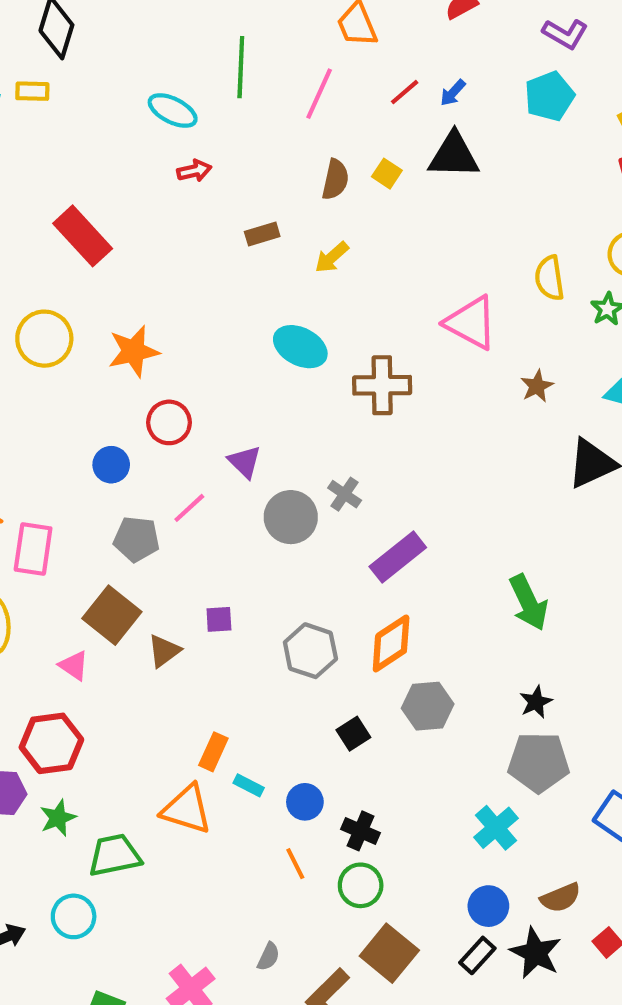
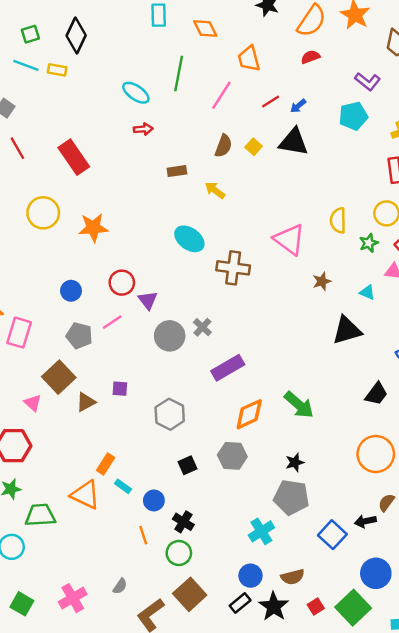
yellow arrow: (332, 257) -> (215, 190), turned 70
red circle: (169, 422) -> (122, 283), moved
green arrow: (529, 602) -> (299, 405), turned -32
orange diamond: (391, 643) -> (249, 414), moved

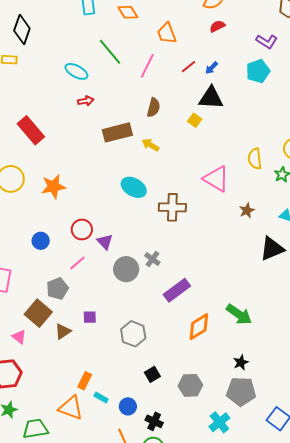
green line: (179, 73) -> (110, 52), turned -44
yellow square: (254, 147) -> (195, 120), moved
brown rectangle: (177, 171) -> (117, 132), size x1.8
gray pentagon: (79, 336) -> (57, 289), moved, turned -30
gray hexagon: (232, 456) -> (190, 385), moved

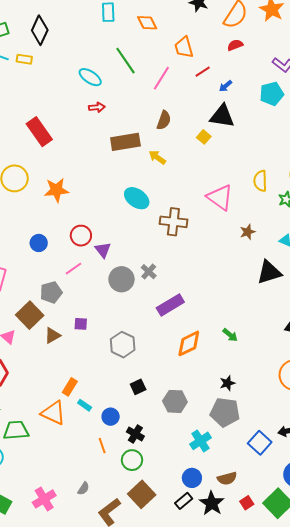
red line: (188, 67) -> (203, 72), moved
green arrow: (239, 314) -> (230, 335), size x0.6

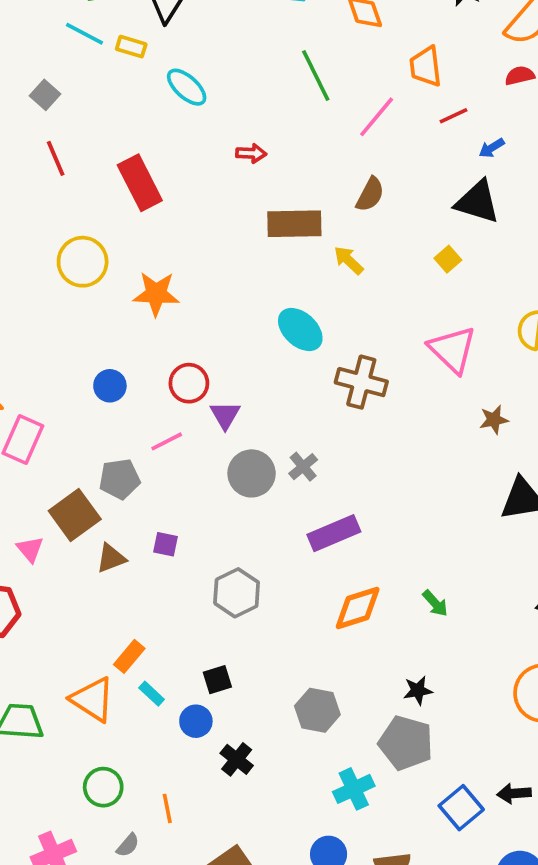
cyan ellipse: (90, 77) -> (187, 87), moved
yellow square: (204, 137) -> (448, 259), moved
black square: (138, 387) -> (217, 680), moved
orange line: (102, 446) -> (167, 808), moved
green circle: (132, 460) -> (103, 787), moved

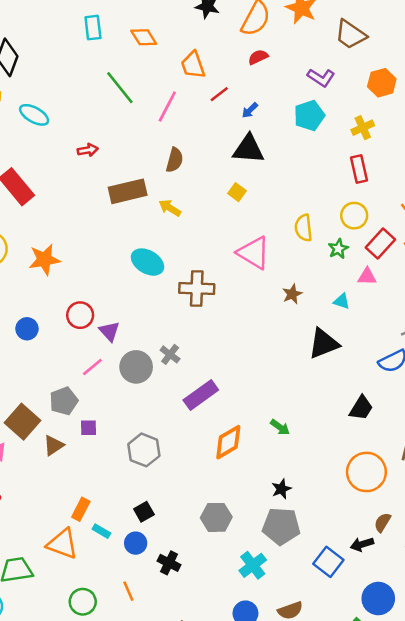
pink line: (167, 441) -> (92, 367), moved
gray pentagon: (120, 479) -> (64, 401), moved
orange line: (167, 808) -> (128, 591), moved

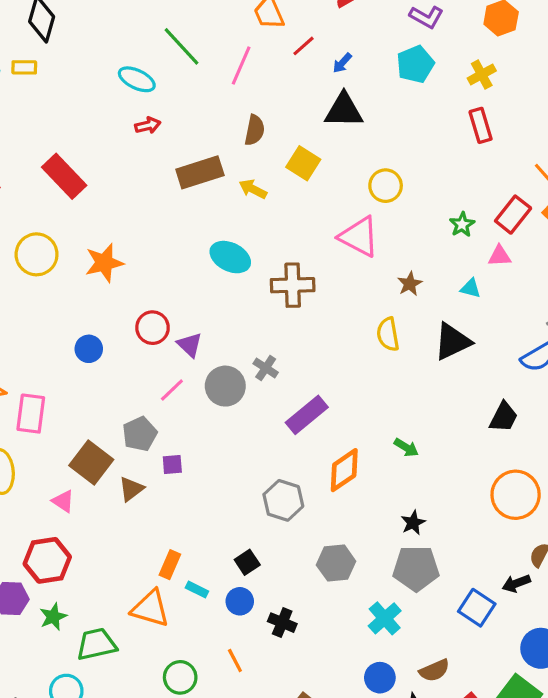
cyan ellipse: (34, 115) -> (137, 79), moved
yellow square: (237, 192) -> (303, 163), moved, size x1.5
yellow circle: (354, 216) -> (386, 186), moved
yellow semicircle: (304, 228) -> (388, 334), moved
gray hexagon: (144, 450) -> (283, 500), moved

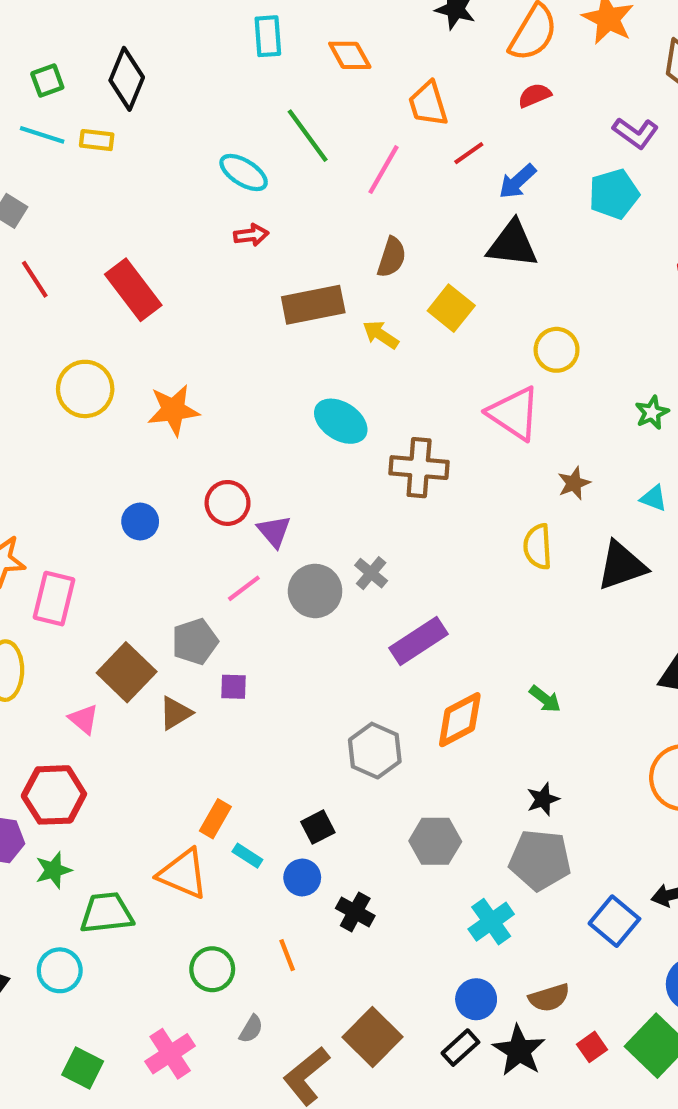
blue arrow: (342, 63) -> (517, 181), size x1.4

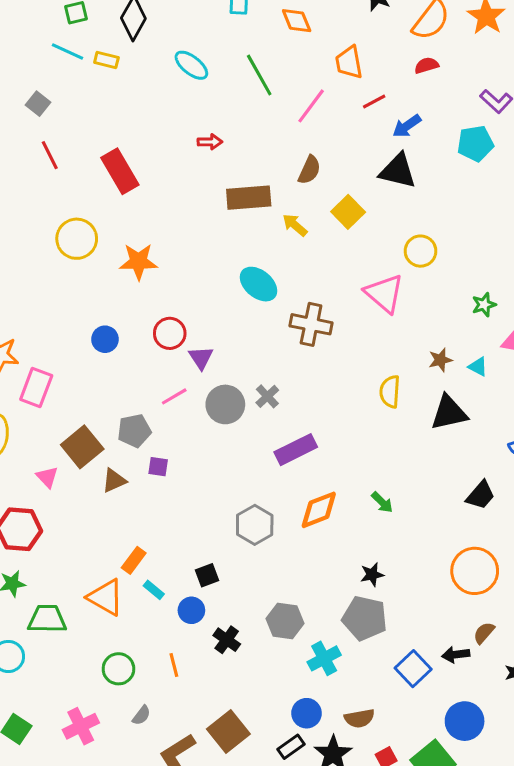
cyan ellipse: (244, 172) -> (191, 65), moved
brown star: (574, 483) -> (440, 360), moved
gray hexagon: (435, 841) -> (285, 621), moved

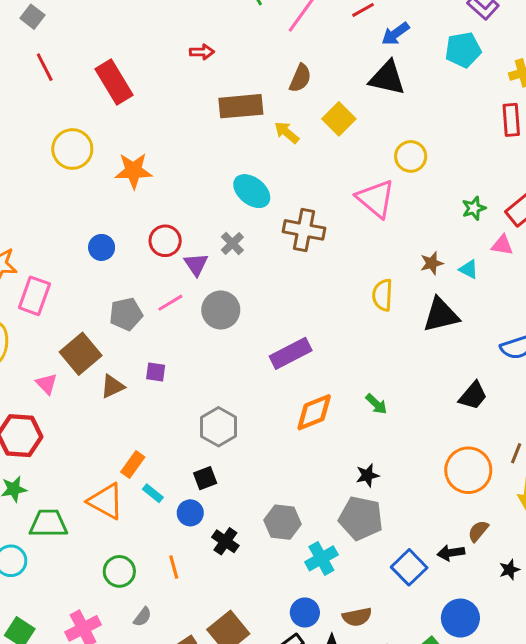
gray cross: (267, 396) -> (232, 243), moved
gray pentagon: (134, 431) -> (126, 314), moved
gray hexagon: (255, 525) -> (218, 427), moved

